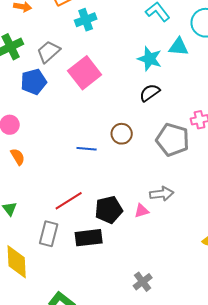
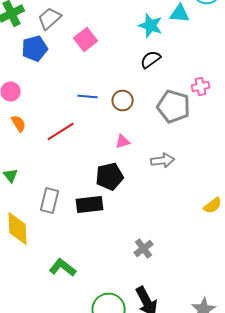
pink square: (85, 73) -> (86, 40), size x0.7
blue line: (87, 149) -> (88, 96), moved
red line: (69, 201) -> (61, 132), moved
pink triangle: (142, 211) -> (123, 142), moved

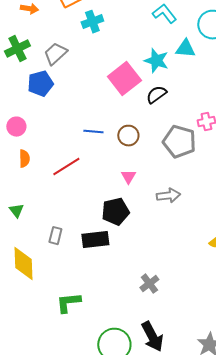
pink square: (86, 40) -> (124, 79), moved, size x1.4
orange semicircle: (19, 124) -> (24, 159), turned 30
pink triangle: (123, 142) -> (128, 177), turned -42
gray rectangle: (50, 200) -> (55, 236), size x0.7
green L-shape: (63, 268) -> (68, 303), turned -44

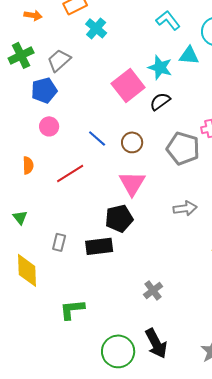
cyan cross: (92, 22) -> (96, 28), turned -30
pink circle: (16, 127) -> (49, 126), moved
blue line: (93, 132) -> (97, 138), turned 36
pink triangle: (128, 177) -> (132, 183), size x1.8
gray arrow: (168, 196) -> (185, 208), moved

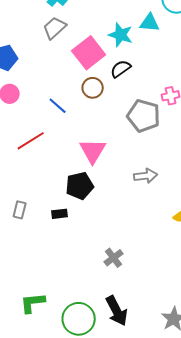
gray trapezoid: (59, 60) -> (55, 28), moved
brown circle: (132, 142) -> (93, 88), moved
black rectangle: (99, 246) -> (60, 214), size x0.6
green L-shape: (72, 309) -> (33, 303), moved

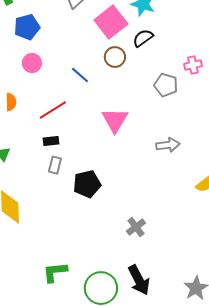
gray pentagon: (144, 116) -> (166, 85), size x0.7
black pentagon: (80, 186) -> (87, 184), moved
gray rectangle: (20, 210) -> (55, 165), moved
black rectangle: (60, 214) -> (51, 141), moved

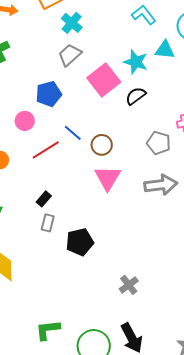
blue pentagon: (27, 27) -> (49, 94), moved
brown circle: (115, 57) -> (102, 145), moved
red line: (53, 110) -> (46, 150), moved
black rectangle: (51, 141) -> (44, 199), turned -42
gray arrow: (168, 145) -> (161, 185), moved, size x1.4

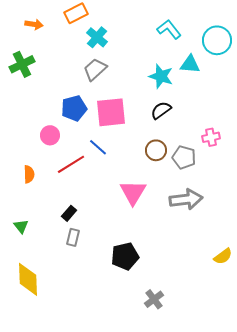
pink square: (104, 80) -> (111, 112), moved, turned 32
brown circle: (102, 145) -> (156, 150), moved
black pentagon: (80, 242) -> (125, 256), moved

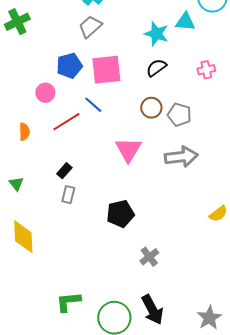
pink cross: (211, 137) -> (206, 70), moved

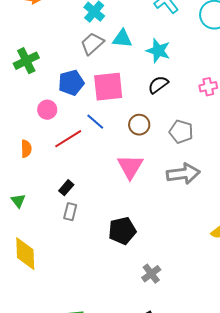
green cross: (17, 22) -> (26, 61), moved
cyan triangle: (185, 22) -> (122, 39), moved
brown circle: (151, 108) -> (139, 125), moved

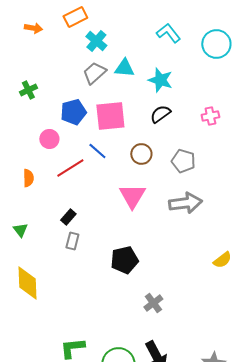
green cross: (26, 61) -> (28, 90), size x0.7

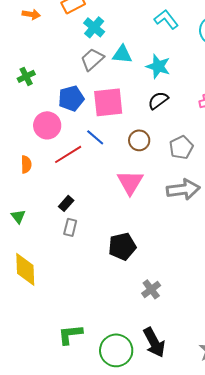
pink circle: (49, 139) -> (47, 125), size x1.4
gray pentagon: (183, 161) -> (181, 147), turned 30

